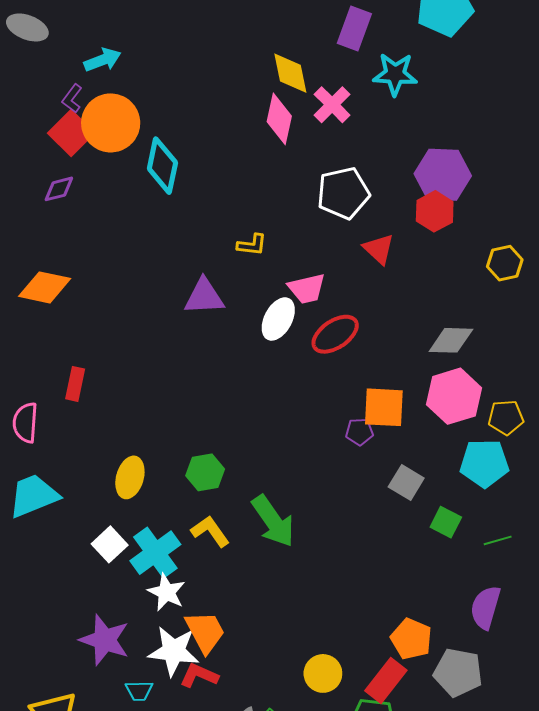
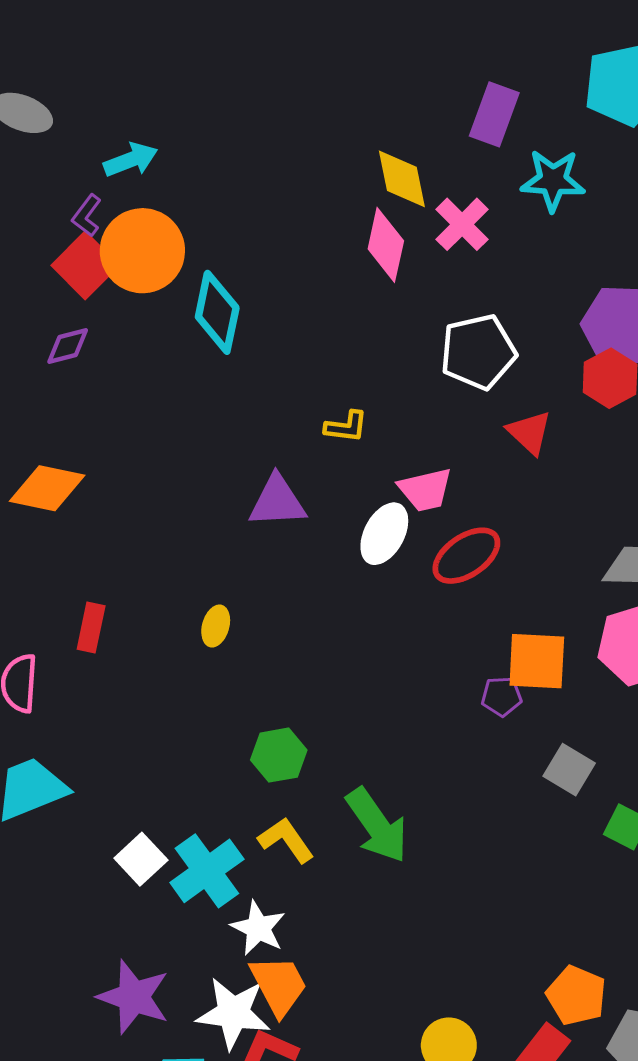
yellow ellipse: (130, 477) -> (216, 626), moved, size x0.7
white star: (167, 592) -> (258, 928), moved

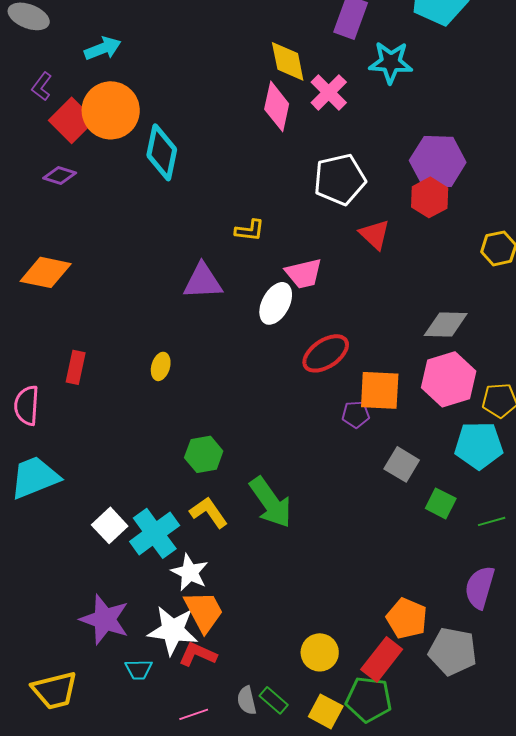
purple L-shape: (87, 216) -> (42, 86), moved
purple diamond: (68, 346) -> (60, 175), turned 32
red ellipse: (466, 556) -> (326, 353), moved

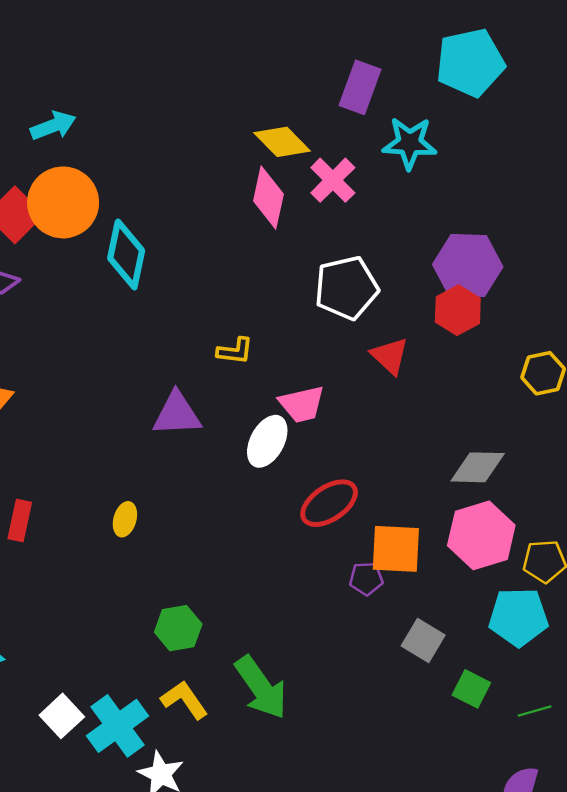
yellow diamond: (288, 61) -> (282, 142), turned -33

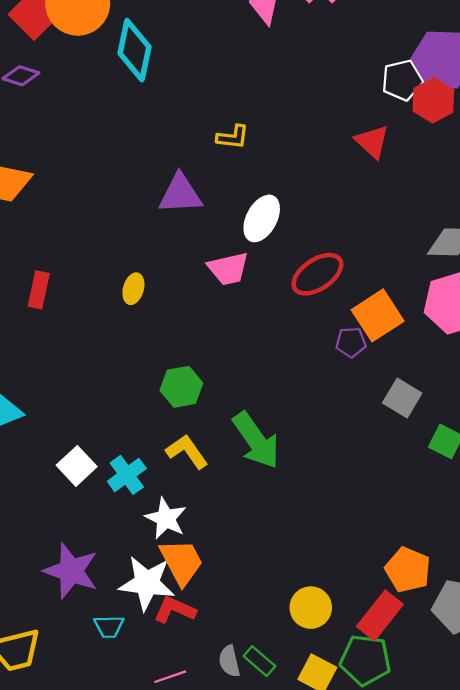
white pentagon: (346, 288) -> (402, 80), moved, size x0.7
pink trapezoid: (302, 404) -> (228, 269), moved
orange square: (396, 549) -> (378, 315), turned -36
cyan cross: (118, 726) -> (127, 475), size x0.7

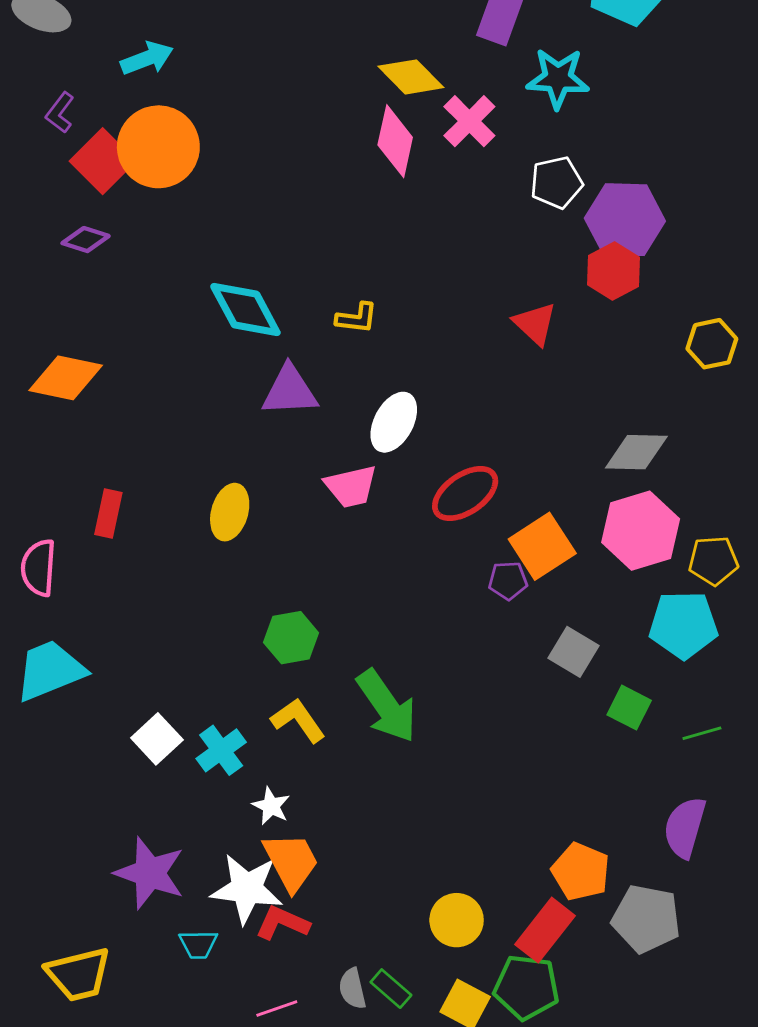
cyan diamond: (135, 50) -> (245, 309), moved, turned -40
white pentagon: (402, 80) -> (556, 182), moved
yellow ellipse: (133, 289) -> (230, 512), size x1.4
white star: (166, 518) -> (271, 806), size x0.7

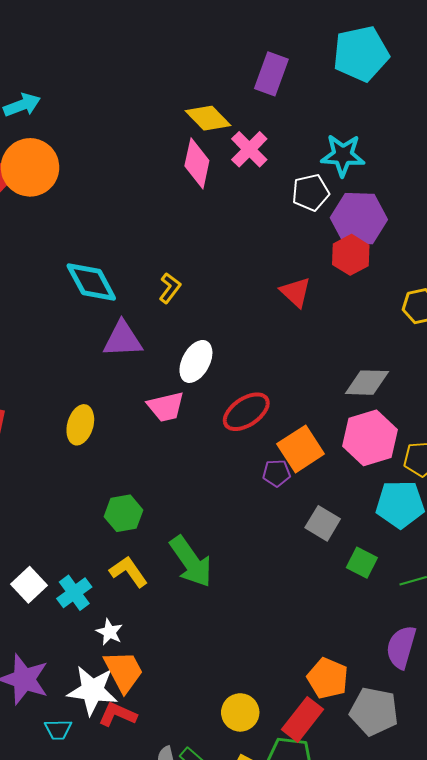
cyan star: (558, 78) -> (343, 155), moved
yellow L-shape: (357, 318) -> (170, 288), turned -60

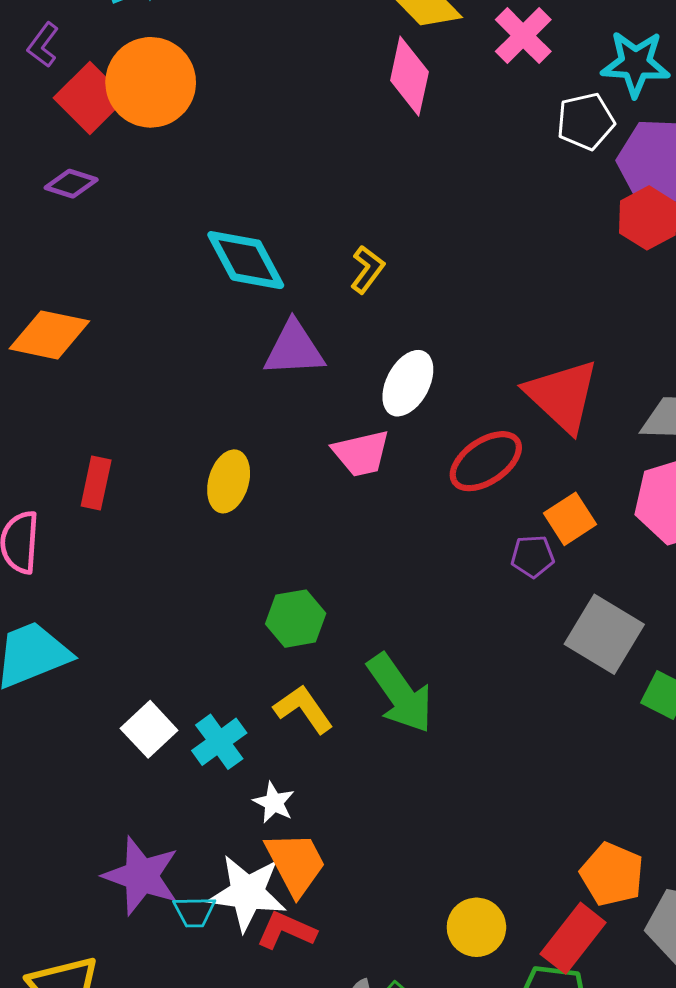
pink cross: (249, 149) -> (523, 36), moved
red triangle: (296, 292) -> (562, 396), moved, size x1.6
orange square: (301, 449) -> (570, 519), size x0.7
gray square: (323, 523) -> (604, 634), size x1.4
cyan trapezoid: (58, 730) -> (194, 912), moved

